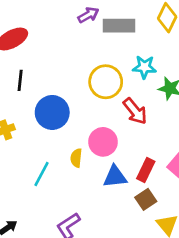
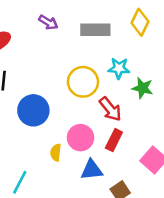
purple arrow: (88, 15) -> (48, 22), moved, turned 60
red rectangle: (146, 170) -> (114, 140), moved
cyan line: (42, 174) -> (20, 182), moved

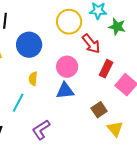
red rectangle: (114, 140) -> (106, 69), moved
yellow semicircle: (56, 153) -> (33, 79), moved
blue triangle: (92, 170) -> (65, 91), moved

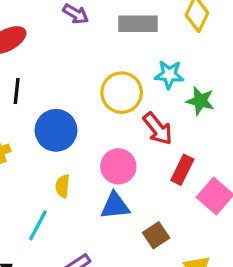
brown square: (99, 110) -> (156, 235), moved

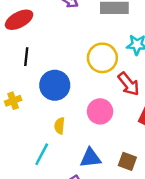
blue triangle: (115, 206) -> (90, 158), moved
brown square: (156, 235) -> (127, 161), turned -36

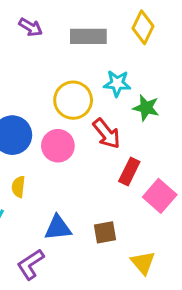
pink circle: (100, 111) -> (58, 146), moved
brown square: (127, 161) -> (105, 232), turned -30

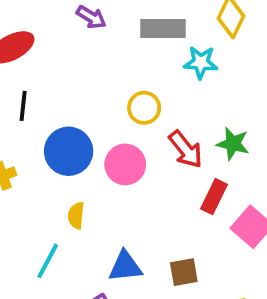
cyan star: (117, 83) -> (201, 62), moved
yellow circle: (73, 100) -> (144, 108), size x0.7
green star: (146, 108) -> (233, 144), moved

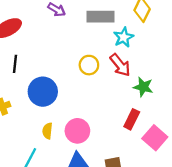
cyan star: (201, 62) -> (124, 37), turned -30
red arrow: (186, 149) -> (120, 65), moved
pink circle: (125, 164) -> (77, 131), moved

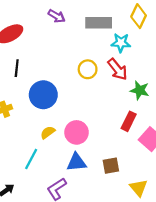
cyan star: (124, 37) -> (121, 43), turned 30
yellow semicircle: (47, 131) -> (48, 132), turned 48

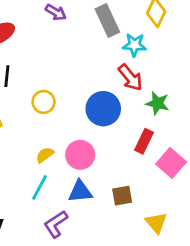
gray rectangle: (99, 23) -> (107, 20), turned 65
yellow circle: (88, 69) -> (44, 102), moved
blue circle: (43, 95) -> (103, 109), moved
cyan line: (31, 159) -> (39, 187), moved

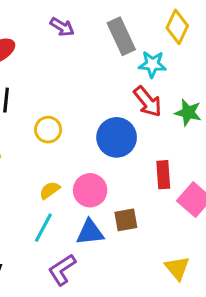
green star: (158, 103) -> (188, 112), moved
red rectangle: (144, 141) -> (163, 175), turned -30
brown square: (122, 196) -> (126, 220), moved

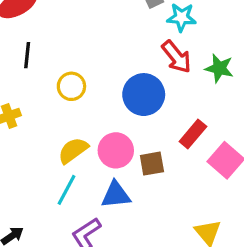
red rectangle: (163, 175) -> (193, 134), turned 44
yellow semicircle: (50, 190) -> (73, 150), size x1.4
brown square: (126, 220) -> (152, 164), moved

